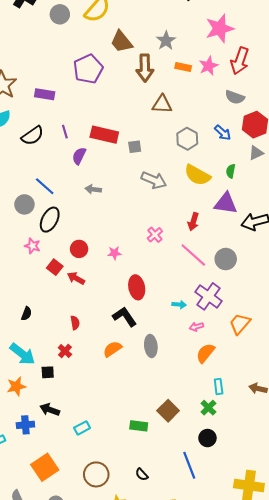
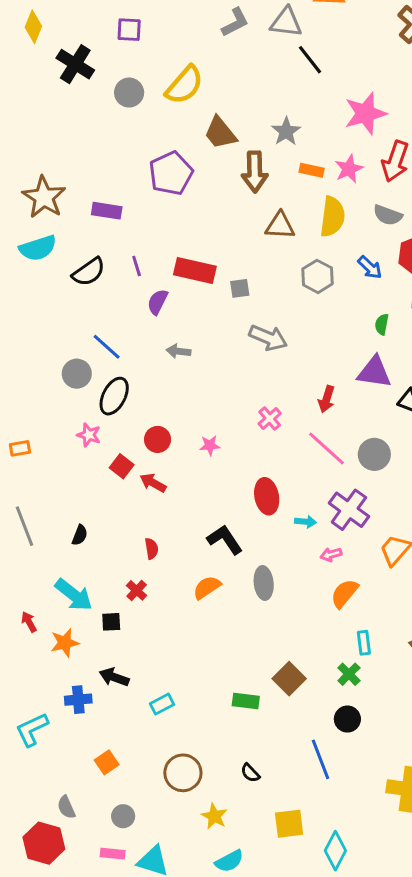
yellow semicircle: (197, 175) -> (332, 217), moved, turned -112
red ellipse: (137, 287) -> (267, 496), moved
orange square: (45, 467) -> (107, 762), size x0.6

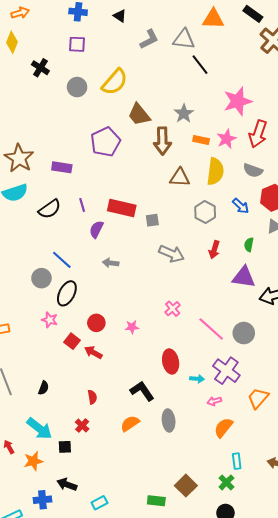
black cross: (75, 64) -> (40, 68), size x0.7
red arrow: (326, 399) -> (214, 250), moved

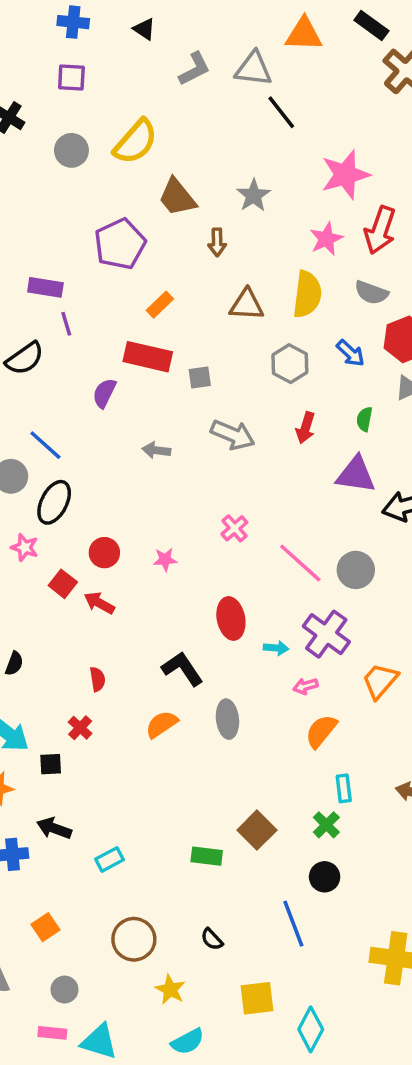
orange rectangle: (201, 140) -> (160, 305), moved, turned -56
brown arrow: (162, 141) -> (217, 242), size x0.6
purple line: (82, 205) -> (66, 324), moved
gray arrow: (111, 263) -> (156, 450), moved

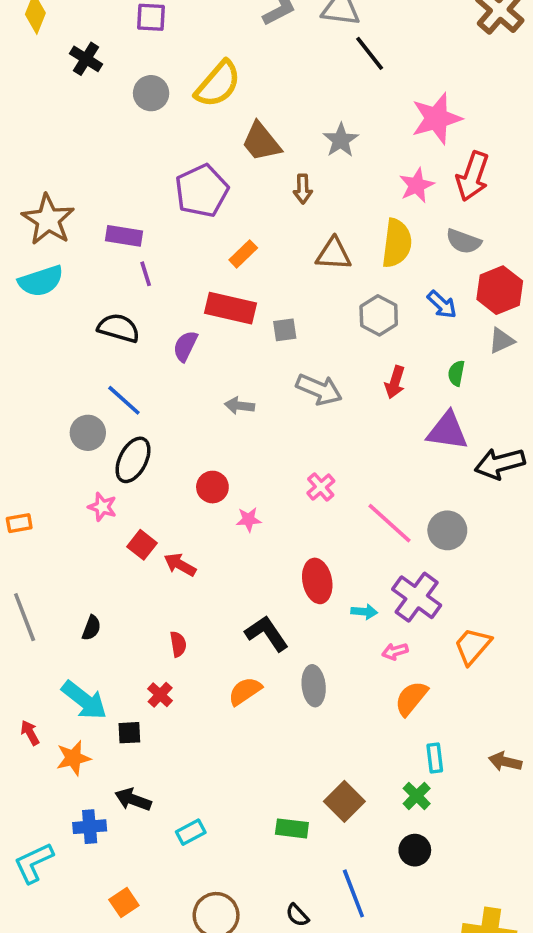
black semicircle: (25, 358) -> (119, 328), moved, turned -129
red circle: (104, 553) -> (212, 487), moved
blue line: (293, 924) -> (353, 893), moved

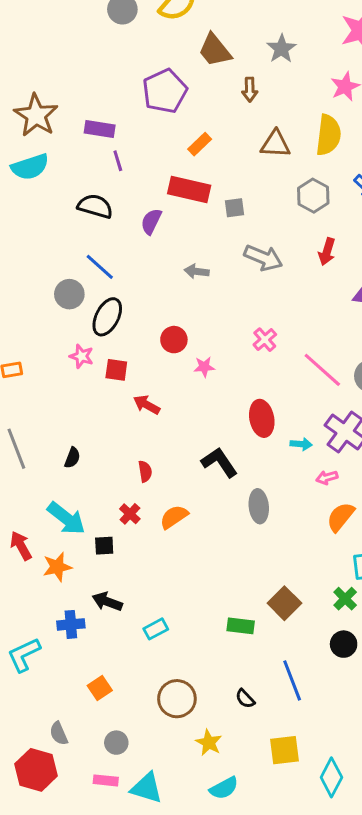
red square: (142, 545) -> (116, 370), moved, turned -30
orange semicircle: (245, 691) -> (174, 517), moved
red arrow: (30, 733) -> (21, 546), size x1.4

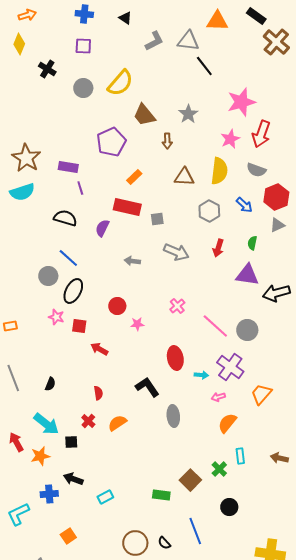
green cross: (345, 599) -> (219, 469), moved
brown circle: (177, 699) -> (135, 543), moved

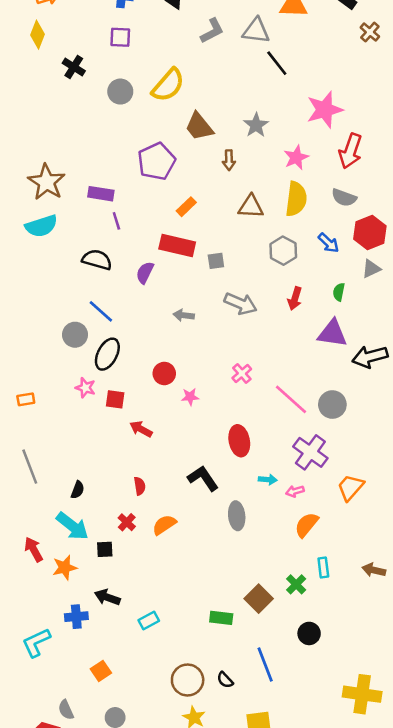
brown cross: (276, 42) -> (370, 32), size x0.6
pink star: (230, 139) -> (296, 158), moved
cyan arrow: (201, 375) -> (268, 480), moved
black semicircle: (50, 384) -> (78, 490), moved

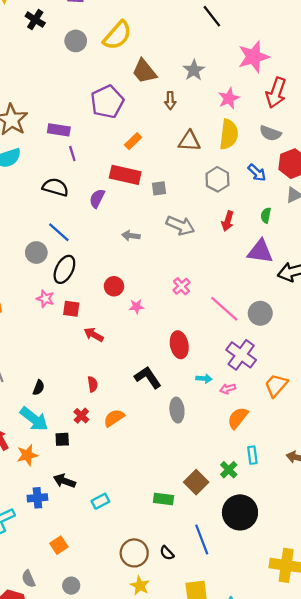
black circle: (309, 633) -> (240, 512), size x1.8

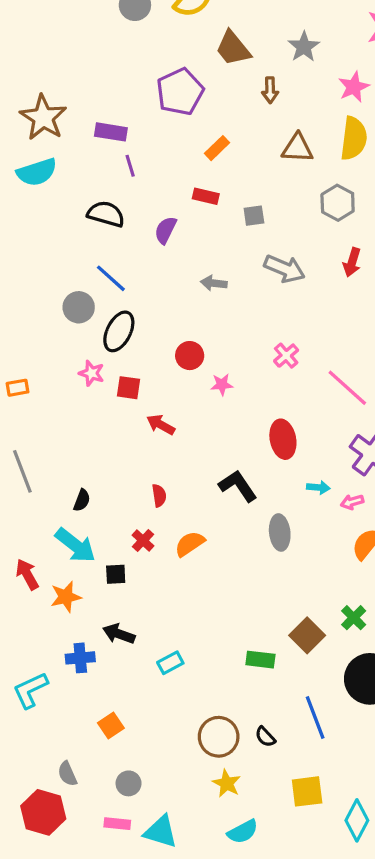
red rectangle: (125, 175) -> (206, 196), size x0.6

